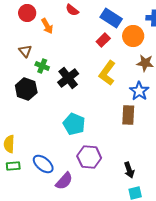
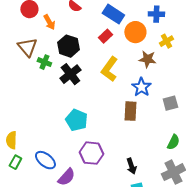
brown triangle: (25, 51) -> (27, 47), size x1.5
black hexagon: (26, 89) -> (68, 46), moved
green rectangle: (13, 166) -> (15, 162), turned -56

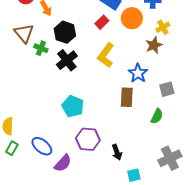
brown star: (147, 59) -> (154, 45), moved, turned -30
green semicircle: (173, 142) -> (157, 116), moved
black arrow: (131, 166) -> (117, 152), moved

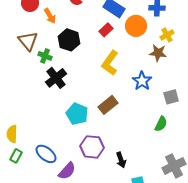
brown star: (154, 45) -> (158, 53), turned 30
black cross: (67, 60) -> (56, 78), moved
brown rectangle: (127, 97) -> (108, 105), moved, turned 48

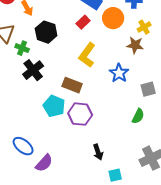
brown rectangle: (108, 105) -> (72, 85), moved, turned 60
purple hexagon: (92, 147) -> (80, 114), moved

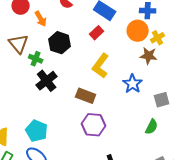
orange circle: (113, 18) -> (138, 31), moved
cyan pentagon: (54, 106) -> (37, 131), moved

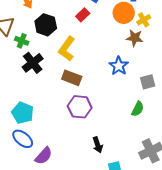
yellow L-shape: (101, 66) -> (67, 49), moved

